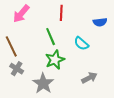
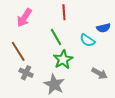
blue semicircle: (100, 22) -> (103, 28), moved
gray arrow: (89, 78) -> (99, 73), turned 63

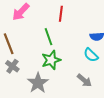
cyan semicircle: (87, 40) -> (91, 55), moved

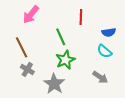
red line: (61, 14) -> (81, 17), moved

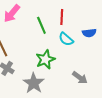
green line: (61, 37) -> (41, 25), moved
cyan semicircle: (104, 51) -> (66, 39), moved

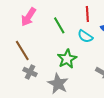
red line: (62, 17) -> (87, 14), moved

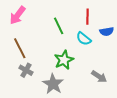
pink arrow: (28, 17) -> (17, 15), moved

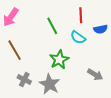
gray cross: (26, 70) -> (24, 80), moved

